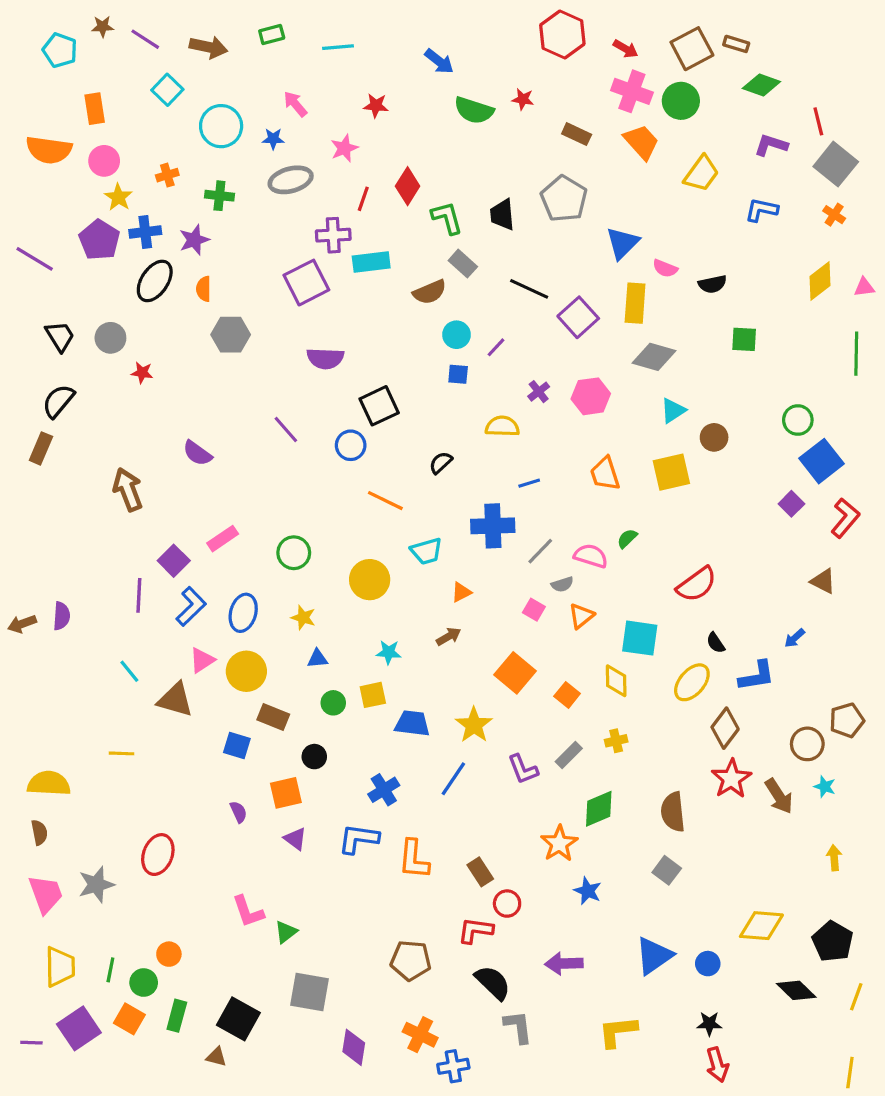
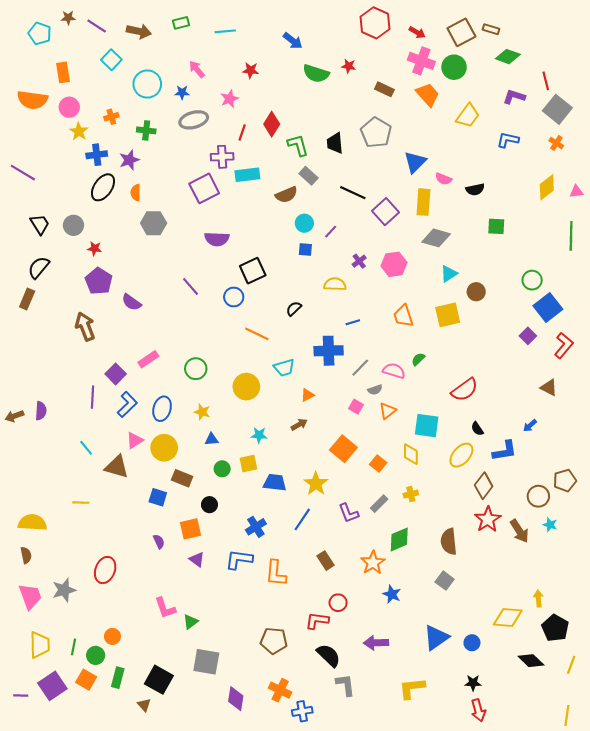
purple pentagon: (99, 240) -> (99, 281), moved
yellow arrow: (834, 858) -> (538, 598), moved
brown rectangle: (480, 872) -> (325, 561), moved
brown triangle: (216, 1057) -> (144, 705), turned 32

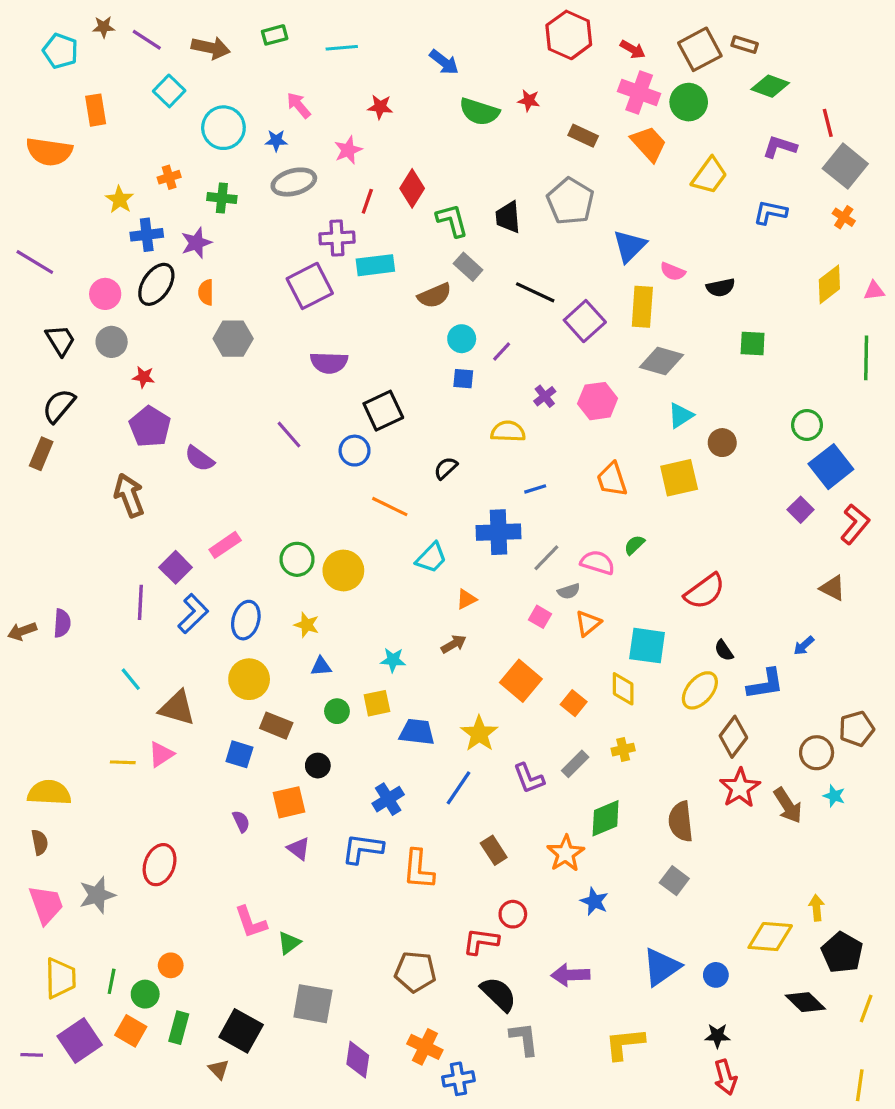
pink circle: (69, 107) -> (105, 294), moved
cyan trapezoid: (284, 368) -> (431, 558), turned -30
yellow circle: (246, 387) -> (343, 570), moved
pink triangle: (135, 440) -> (161, 754), moved

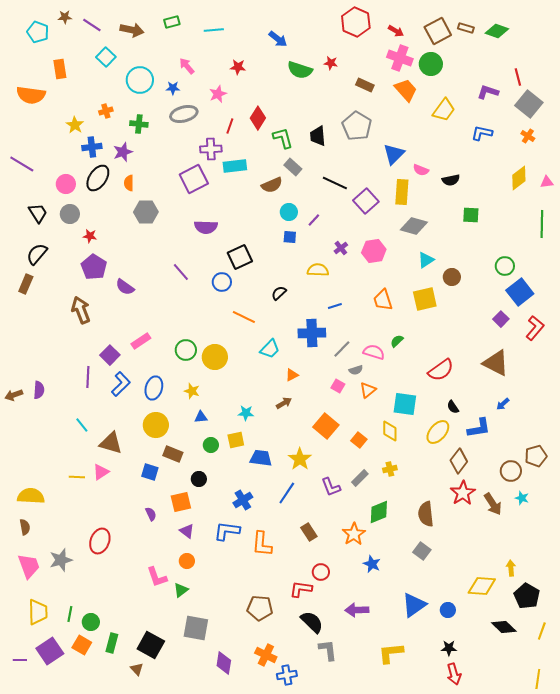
green diamond: (770, 86) -> (497, 31), moved
brown triangle: (833, 588) -> (496, 363), moved, size x1.6
orange circle: (171, 965) -> (187, 561), moved

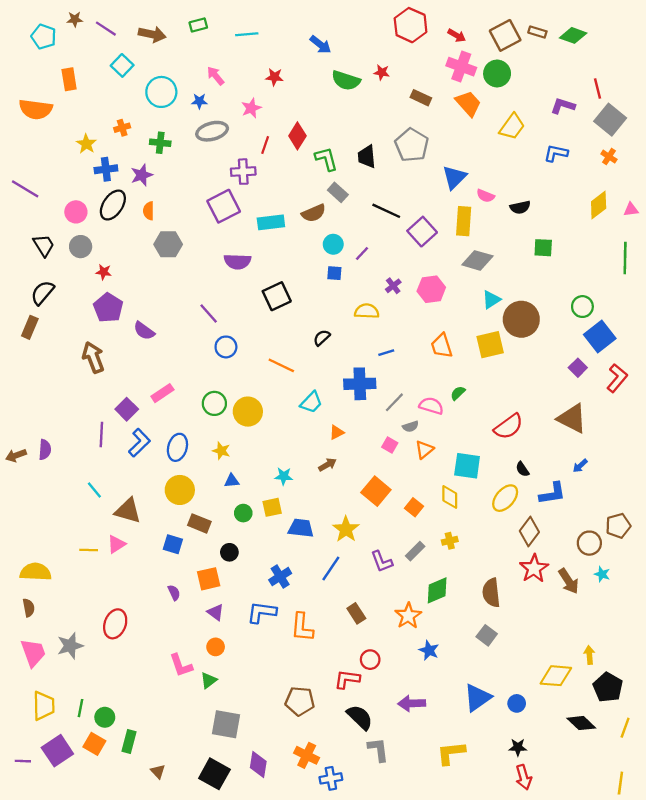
cyan rectangle: (235, 166) -> (271, 222), moved
brown circle: (452, 277) -> (521, 319), size x1.8
blue circle: (222, 282) -> (226, 347), moved
black square: (151, 645) -> (214, 774), moved

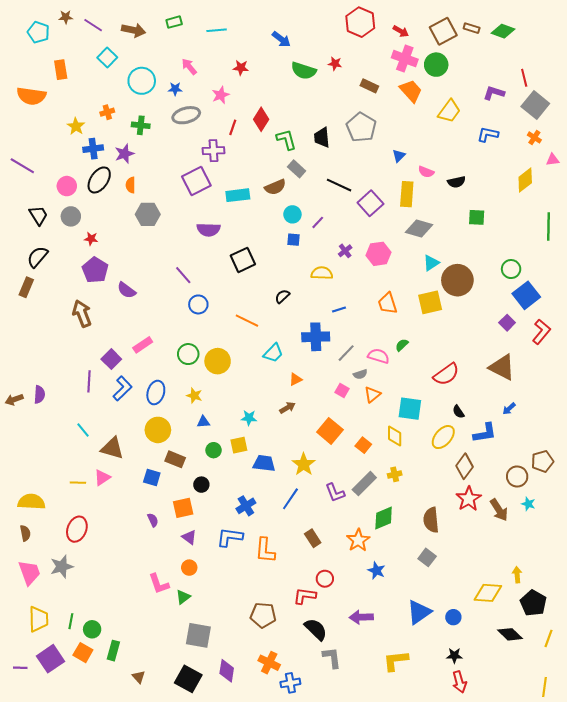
blue triangle: (454, 177) -> (399, 156), size x0.6
pink triangle: (631, 210) -> (553, 160), moved
gray rectangle: (415, 551) -> (364, 484), size x1.4
red ellipse: (115, 624) -> (77, 529), moved

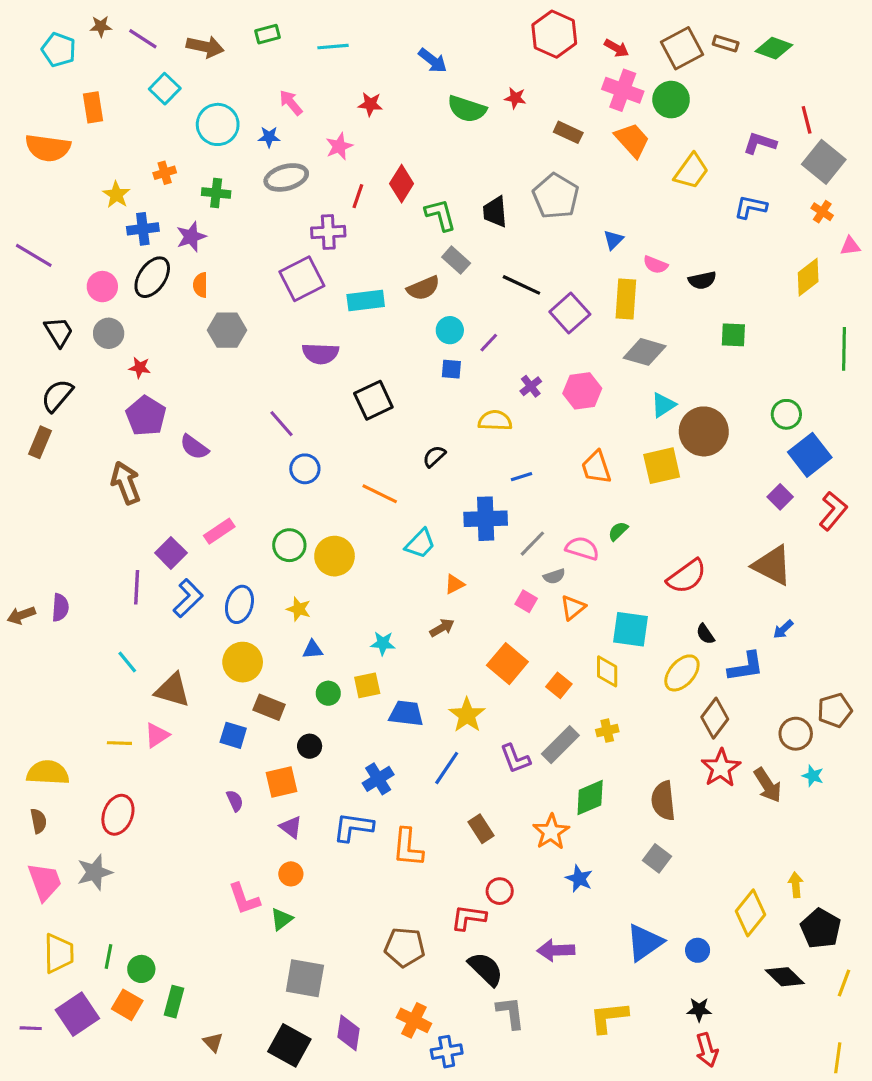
yellow diamond: (488, 593) -> (751, 913), turned -56

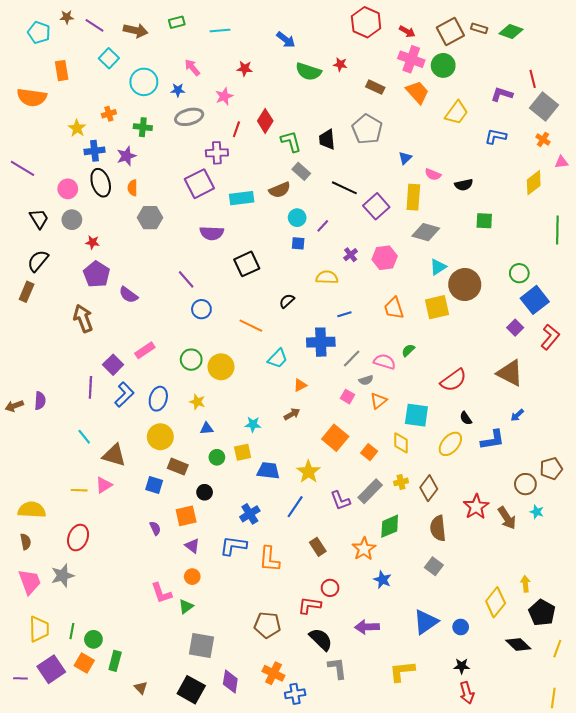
black ellipse: (152, 277) -> (101, 183), turned -52
brown diamond: (715, 718) -> (429, 488), moved

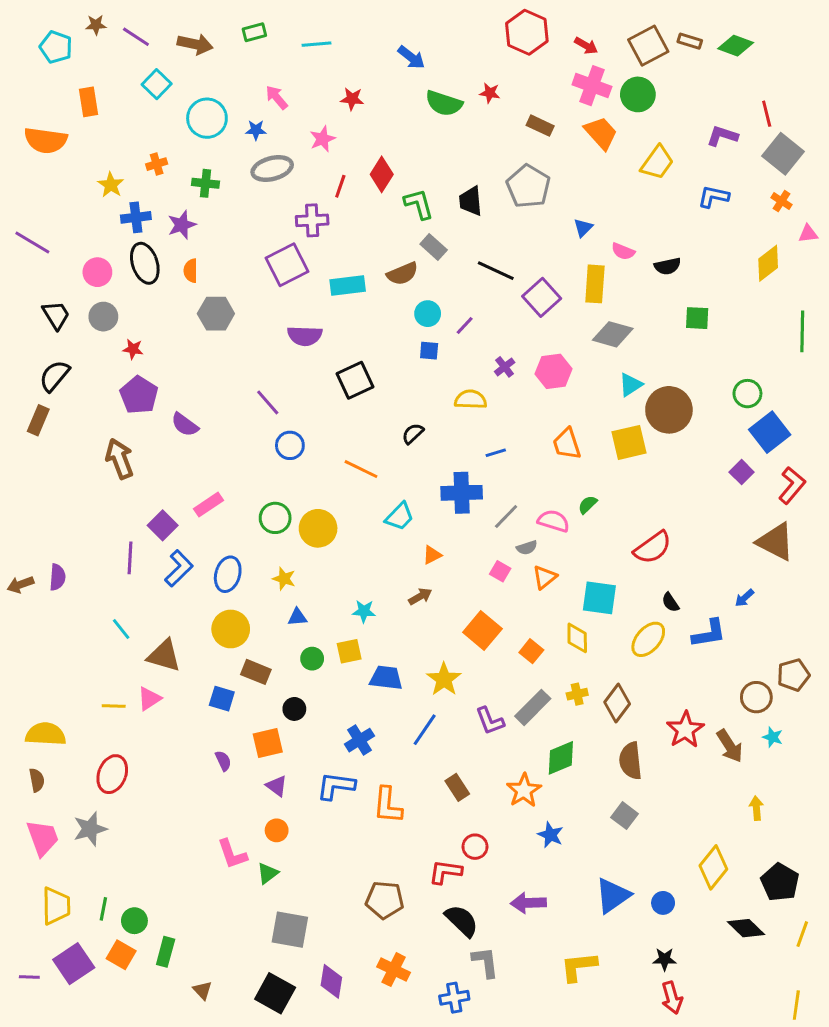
brown triangle: (510, 373) -> (776, 542), moved
yellow arrow: (525, 584) -> (756, 808), moved
blue cross: (295, 694) -> (454, 998), moved

